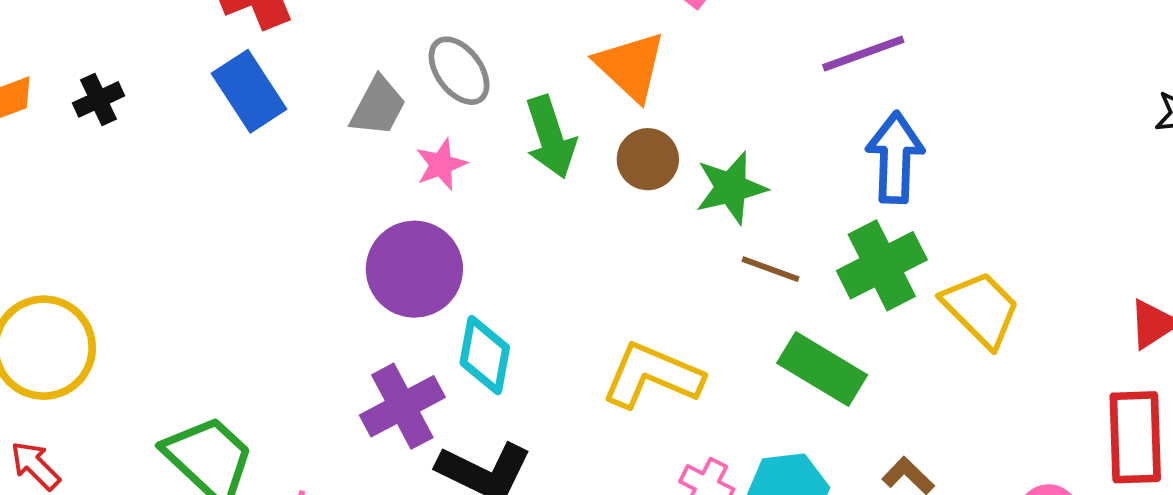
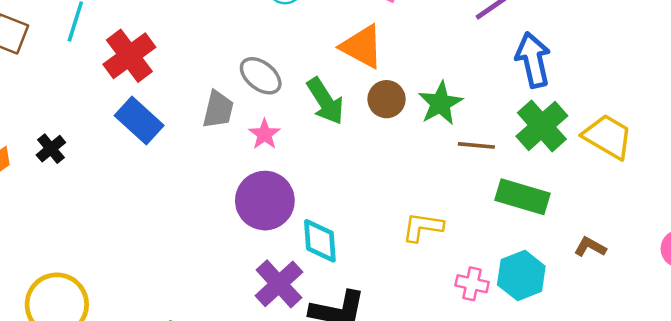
yellow L-shape: (652, 376) -> (423, 227), size x0.7

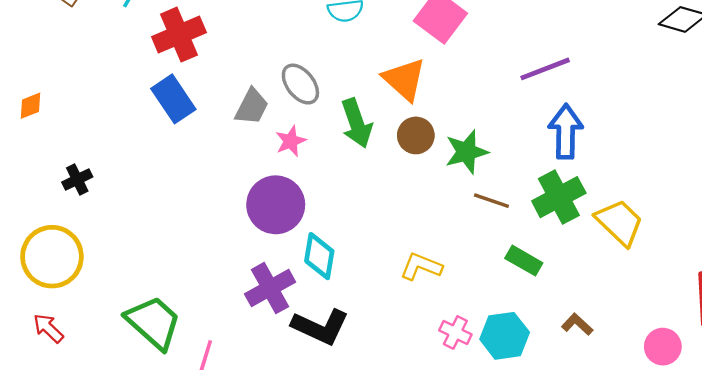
black cross: (51, 149) -> (77, 180), moved
green rectangle: (523, 197) -> (524, 261), size x0.7

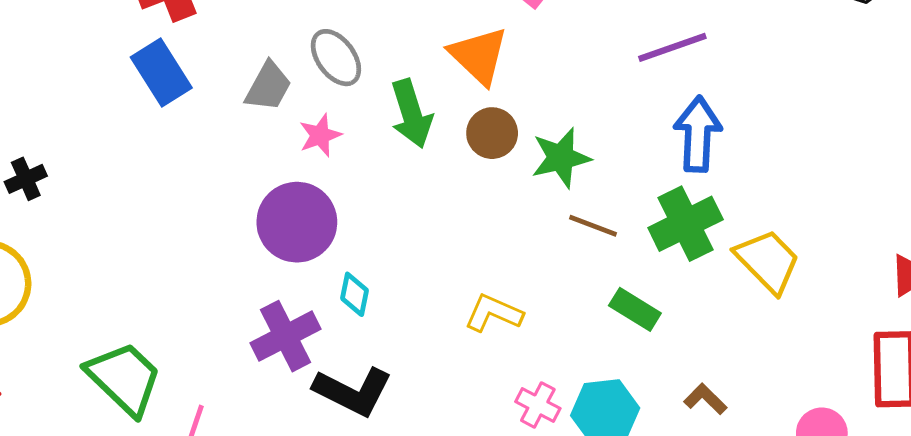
cyan diamond: (319, 256) -> (354, 294), size x0.7

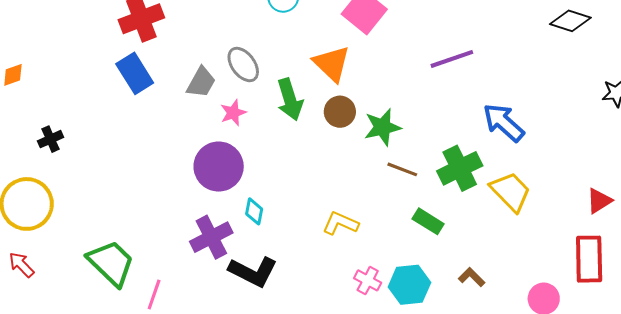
blue arrow: (698, 134) -> (504, 123), moved, turned -51

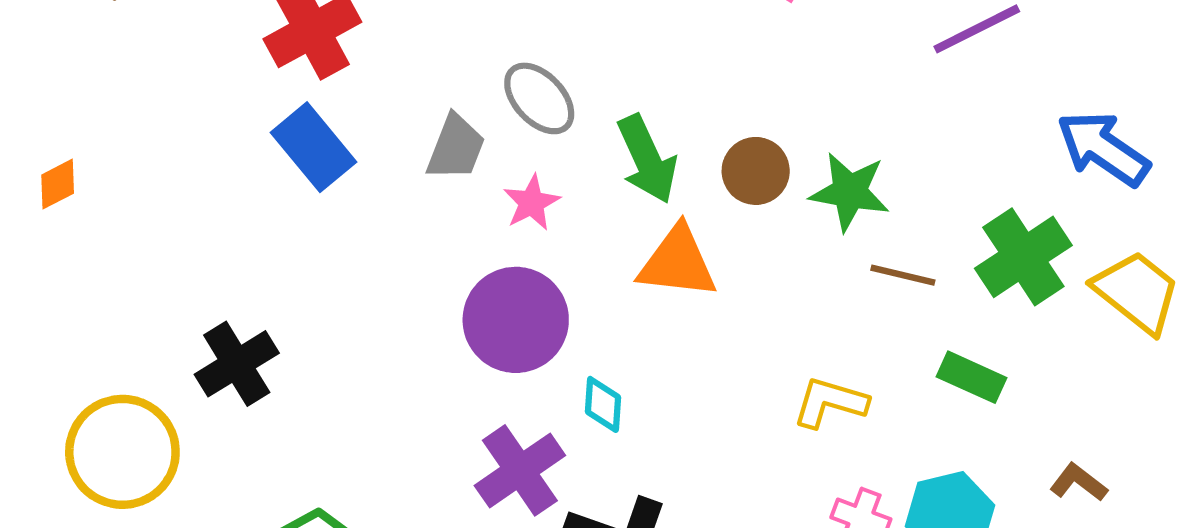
orange triangle: (332, 64) -> (678, 262), moved, turned -30
green star: (382, 127) -> (850, 192), turned 30
black cross: (51, 139) -> (237, 364), moved, size x1.5
yellow L-shape: (340, 223) -> (830, 402), moved

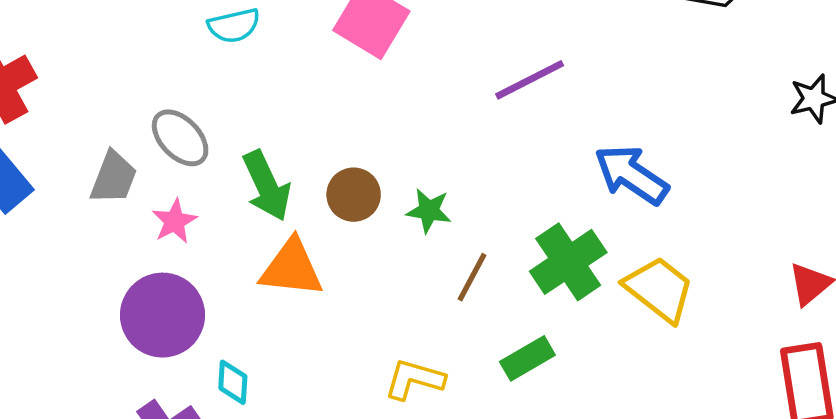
green star: (850, 192) -> (429, 211), size x0.7
brown line: (903, 275) -> (472, 277), turned -75
green rectangle: (972, 377) -> (527, 358), turned -54

